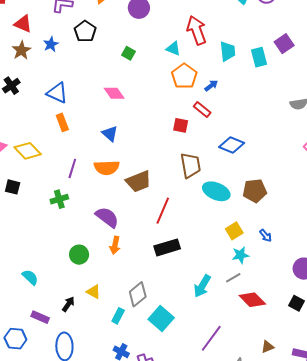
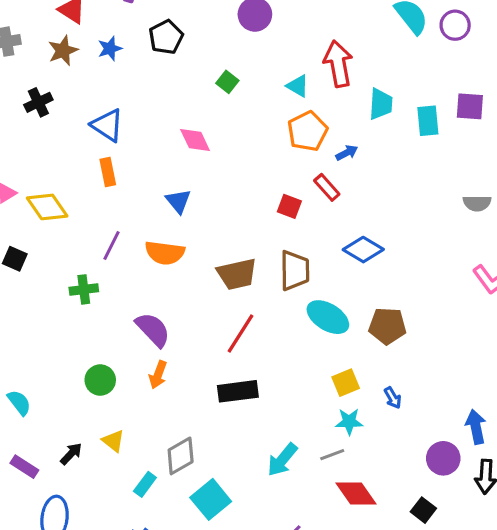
purple square: (284, 44) -> (470, 106), turned 30
brown trapezoid: (138, 181) -> (237, 274), moved

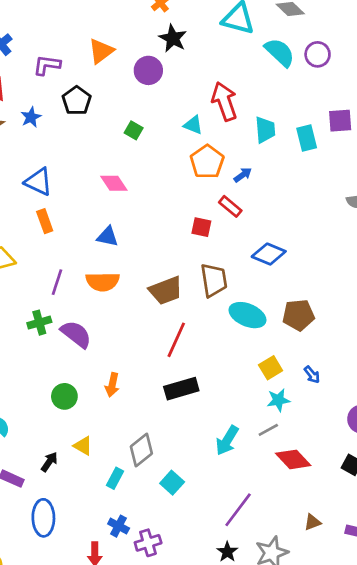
blue triangle: (178, 201) -> (108, 237), turned -30
purple semicircle: (153, 330) -> (76, 334), moved
cyan square: (211, 499) -> (172, 483), size x0.7

